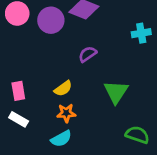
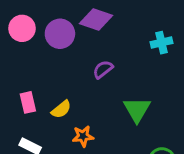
yellow semicircle: (63, 89) -> (61, 109), moved
pink rectangle: (18, 91) -> (28, 102), moved

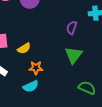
purple semicircle: (103, 69) -> (72, 28), moved, turned -40

